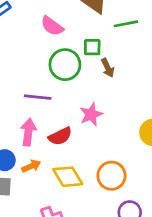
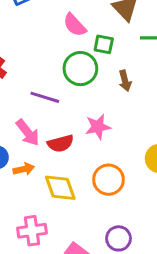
green square: (92, 47) -> (104, 44), moved
pink arrow: (28, 132) -> (28, 133), turned 124
orange circle: (111, 176) -> (109, 180), moved

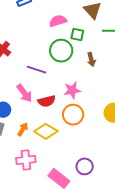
pink semicircle: (75, 25) -> (58, 21), turned 114
orange arrow: (24, 169) -> (23, 129), moved, turned -48
orange circle: (109, 180) -> (73, 115), moved
yellow diamond: (60, 188) -> (46, 131), turned -40

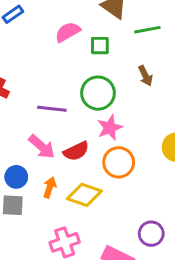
green circle: (61, 51) -> (98, 93), moved
brown arrow: (91, 59) -> (145, 76), moved
orange arrow: (23, 129) -> (50, 187), moved

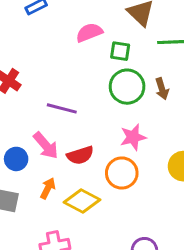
green circle: (98, 93) -> (127, 87), moved
pink star: (110, 128) -> (133, 137), moved
blue circle: (16, 177) -> (16, 159), moved

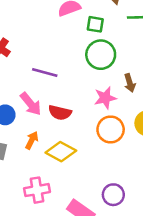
brown arrow: (162, 89) -> (130, 83), moved
red semicircle: (80, 155) -> (60, 113), turned 30
orange circle: (122, 173) -> (111, 129), moved

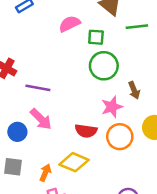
purple line: (45, 72) -> (38, 88), moved
red semicircle: (60, 113) -> (86, 131), moved
orange arrow: (32, 140) -> (45, 173), moved

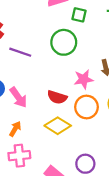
green circle: (104, 66) -> (64, 42), moved
pink arrow: (41, 119) -> (18, 97), moved
yellow diamond: (74, 162) -> (58, 126), moved

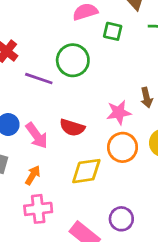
green circle: (64, 42) -> (73, 60), moved
red semicircle: (57, 97) -> (72, 128), moved
yellow diamond: (58, 126) -> (86, 171), turned -40

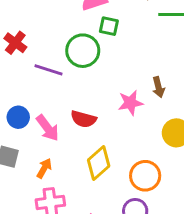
green square: (113, 31) -> (109, 26), moved
orange circle: (123, 147) -> (145, 176), moved
yellow diamond: (86, 171) -> (99, 163), turned -32

